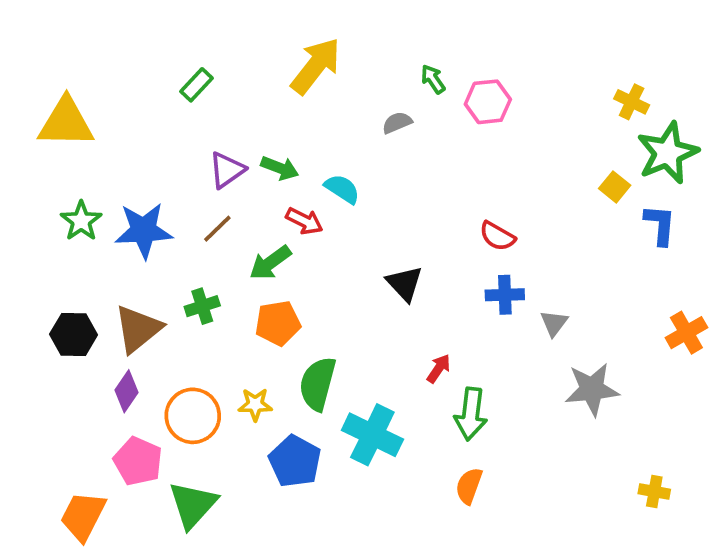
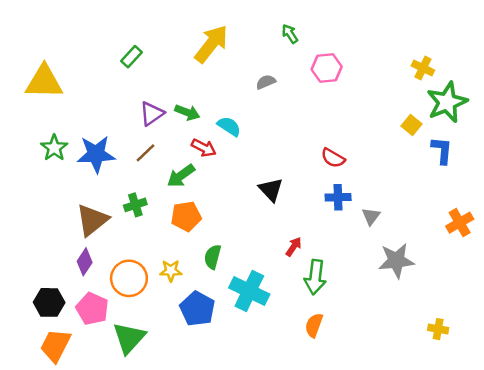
green arrow: (433, 79) -> (290, 34), moved
black hexagon: (74, 334) -> (49, 302), moved
green semicircle: (318, 384) -> (213, 257), size x0.7

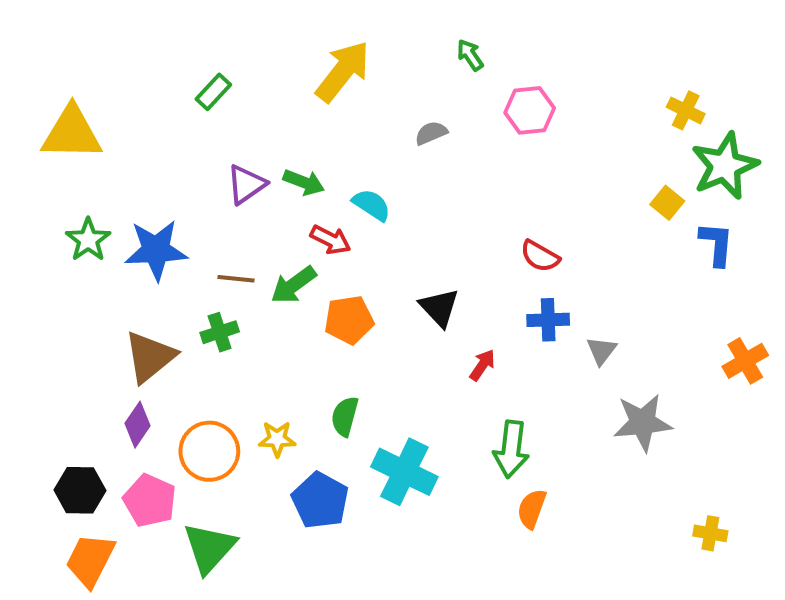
brown line: (145, 153) -> (236, 279), moved, turned 50
orange pentagon: (186, 216) -> (349, 320), moved
red arrow: (294, 247) -> (482, 365), moved
orange semicircle: (314, 325) -> (532, 509), moved

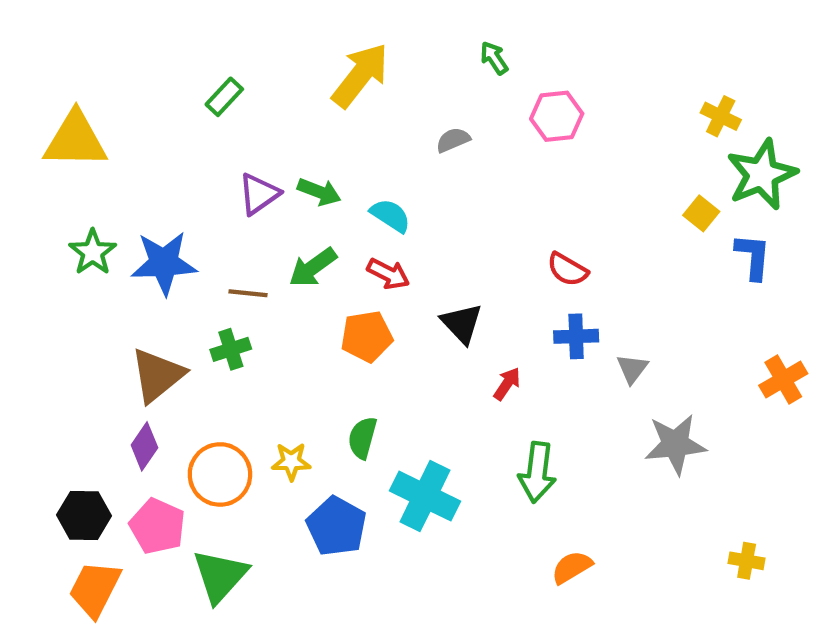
red arrow: (330, 240) -> (388, 274), moved
green arrow: (294, 285) -> (313, 267), moved
orange semicircle: (532, 509) -> (572, 567), moved, turned 39

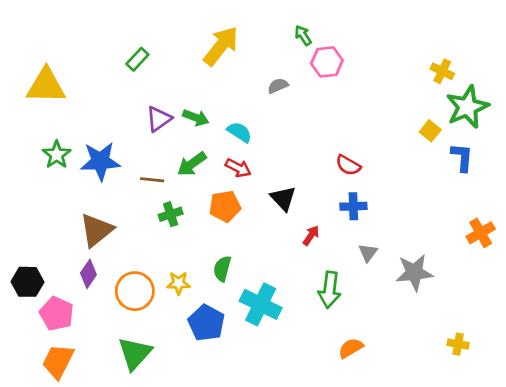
pink hexagon: (557, 116) -> (327, 62), moved
green cross: (231, 349) -> (171, 214), moved
gray triangle: (632, 369) -> (368, 253), moved
black hexagon: (84, 515) -> (28, 282), moved
pink pentagon: (157, 526) -> (57, 314), moved

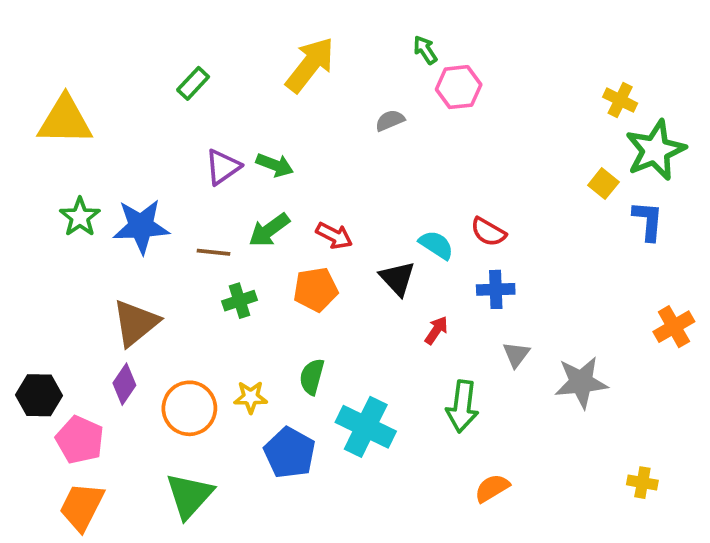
cyan semicircle: (239, 132) -> (436, 245), moved

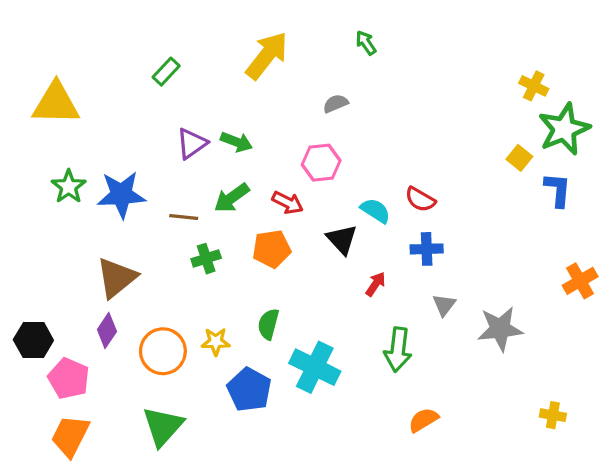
pink hexagon: (459, 87) -> (321, 163), moved

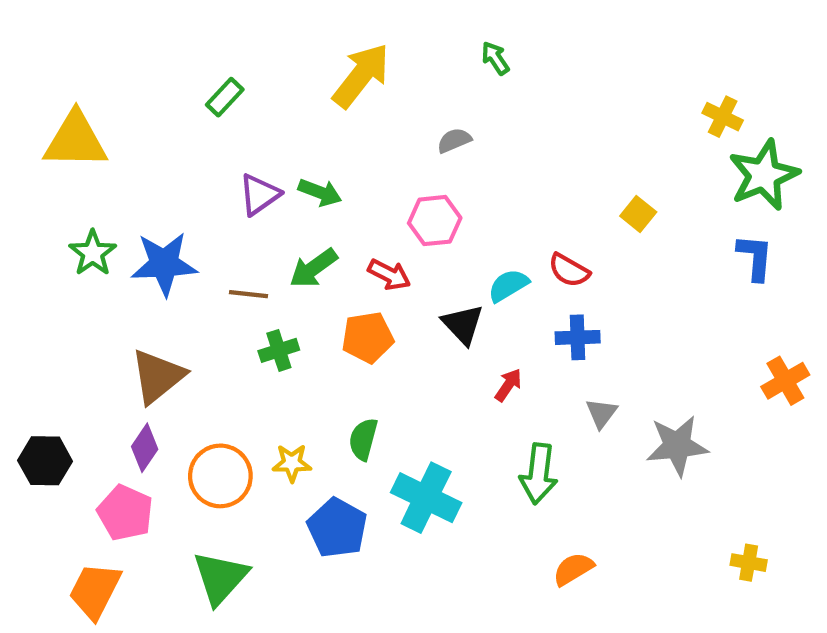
yellow square: (519, 158) -> (638, 214), moved
cyan semicircle: (375, 211) -> (508, 285), turned -64
pink pentagon: (69, 378) -> (125, 513), moved

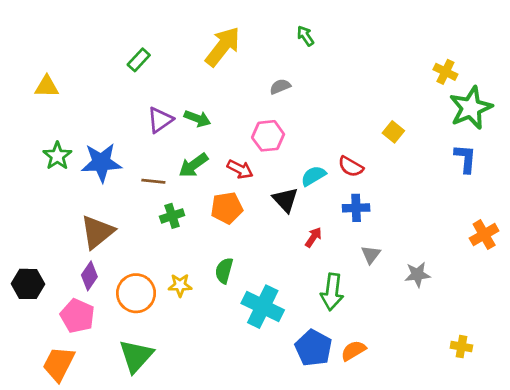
yellow triangle: (75, 140) -> (47, 87), size x0.6
gray star: (677, 446) -> (417, 275), size x0.7
blue pentagon: (337, 528) -> (313, 348), moved

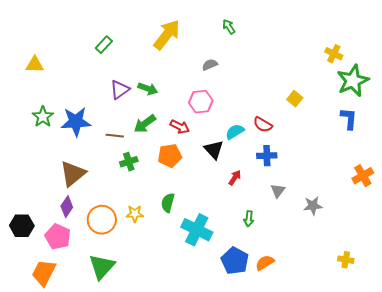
black hexagon: (28, 284) -> (22, 226), moved
green arrow: (332, 292) -> (249, 219), size x0.6

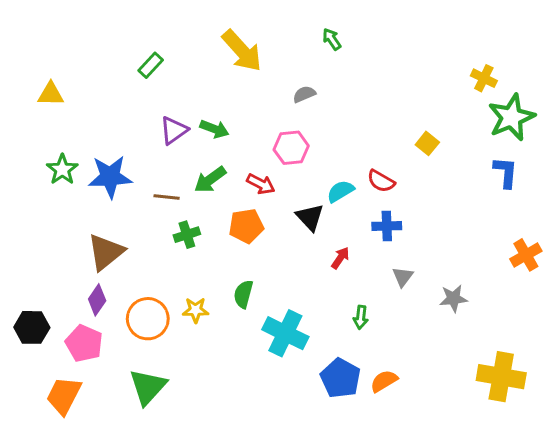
yellow arrow: (167, 35) -> (242, 51), turned 100
yellow cross: (346, 260) -> (501, 377), size x2.0

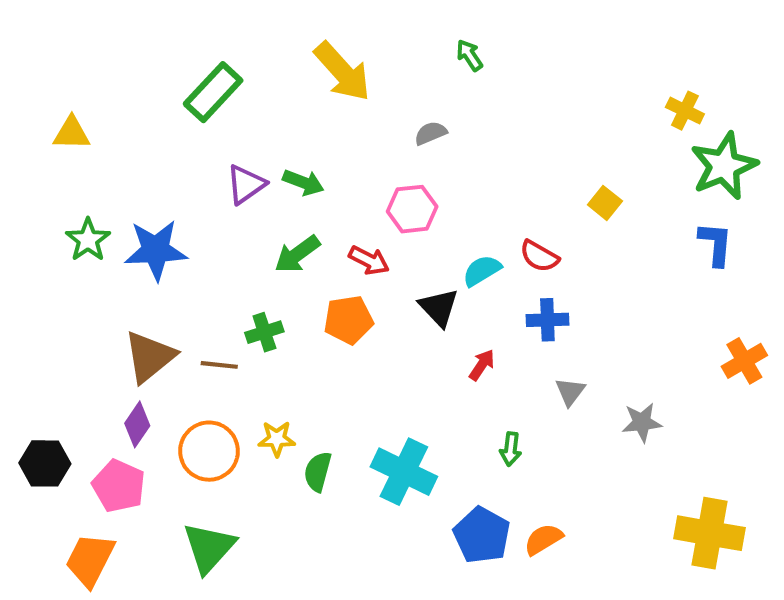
green rectangle: (151, 65) -> (213, 92), size x1.6
brown line: (167, 197) -> (219, 365), moved
green semicircle: (243, 294) -> (318, 472), moved

